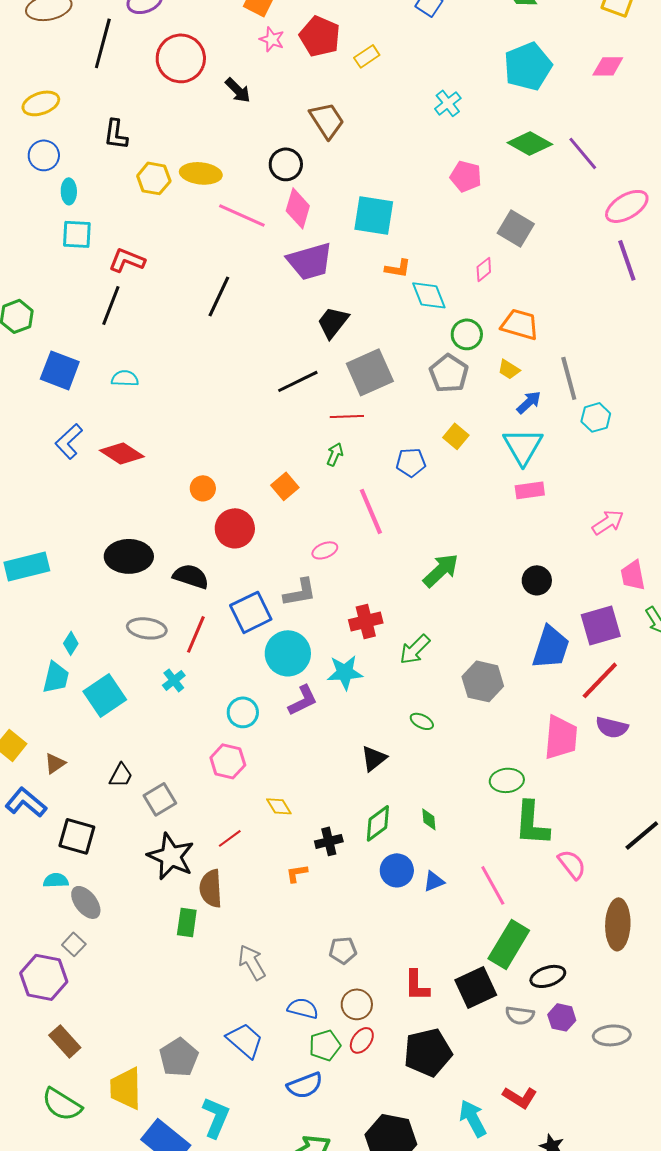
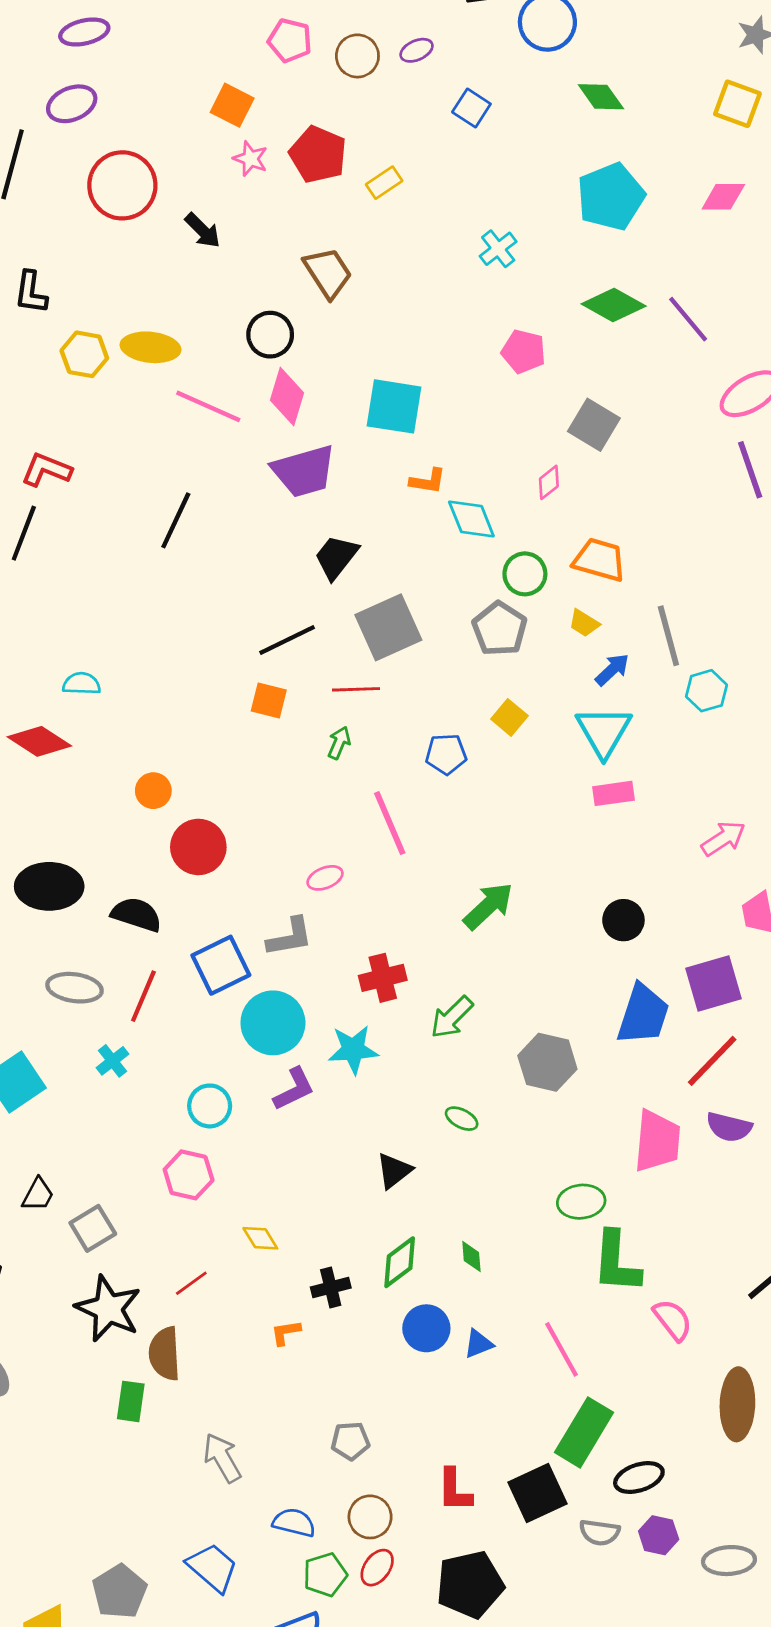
cyan semicircle: (125, 378) -> (82, 684), moved
orange square: (285, 486) -> (269, 701), moved, turned -36

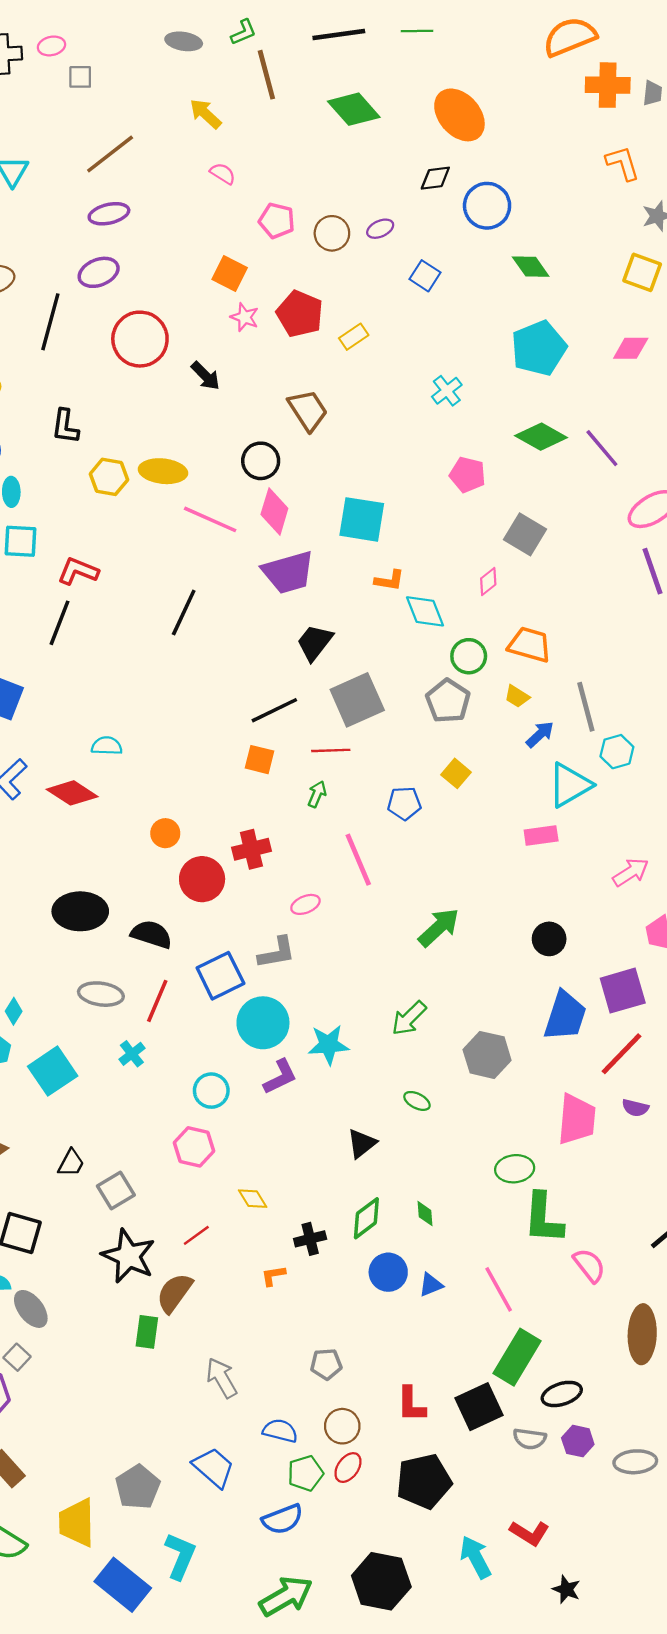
cyan triangle: (604, 732) -> (570, 785), moved, turned 30
red cross: (383, 978) -> (251, 849), moved
purple semicircle: (729, 1127) -> (635, 1108), size x0.7
brown semicircle: (165, 1354) -> (174, 1293), turned 39

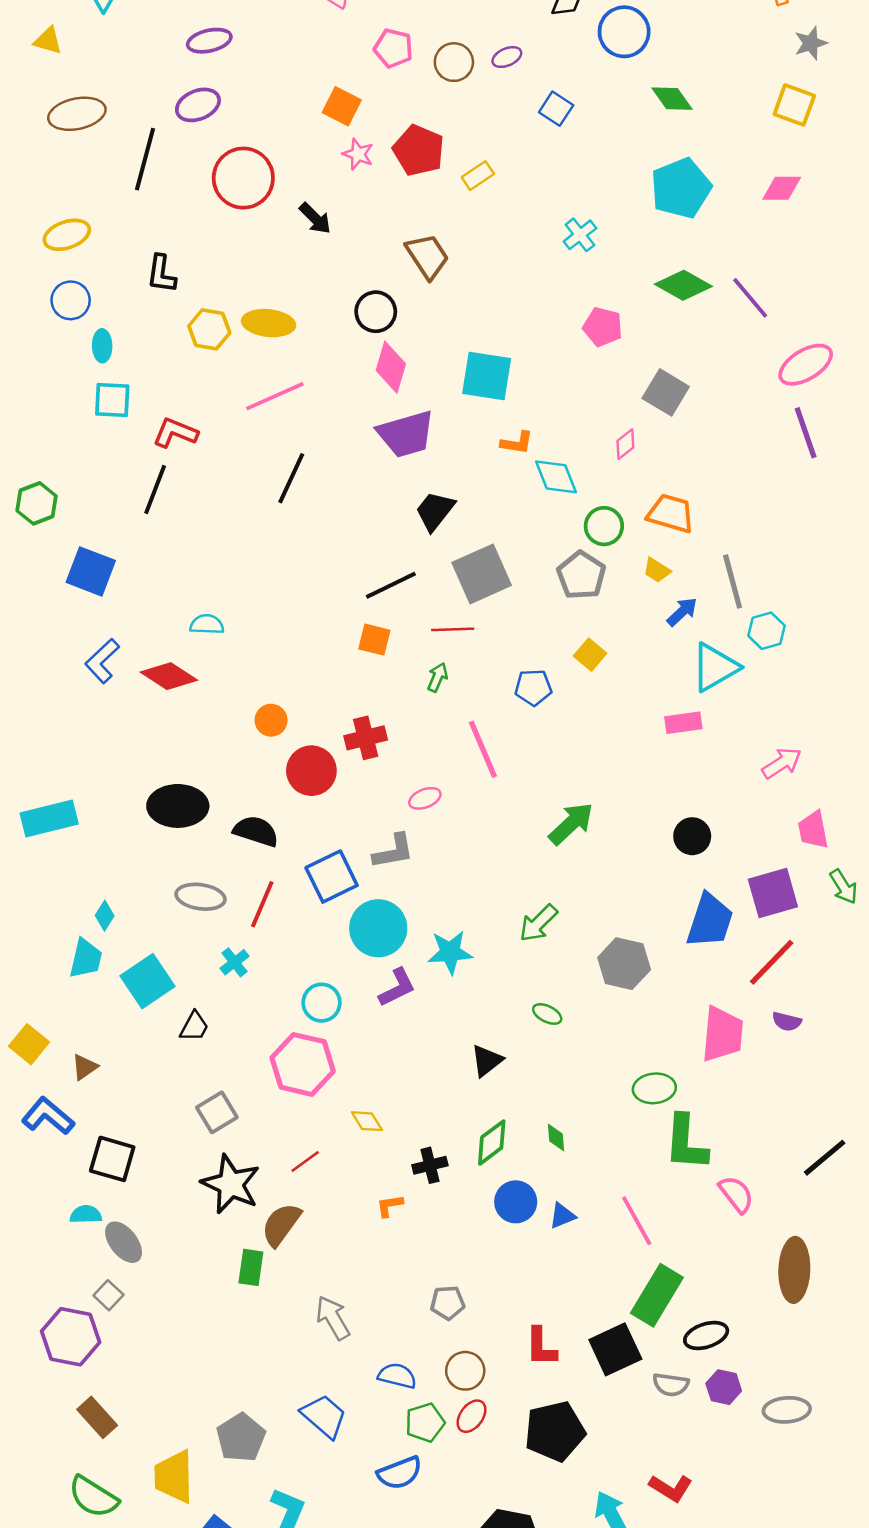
pink line: (210, 519) -> (275, 396), moved, turned -48
pink hexagon: (194, 1147) -> (303, 1064), size x1.4
black trapezoid: (71, 1163) -> (194, 1027), moved

